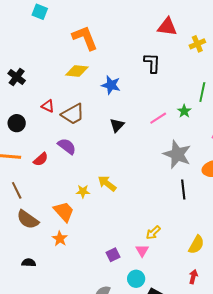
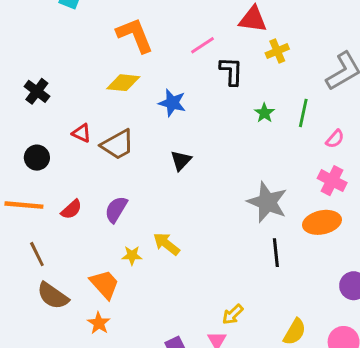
yellow cross: (197, 44) -> (277, 51), moved
green star: (184, 111) -> (264, 113), moved
pink line: (158, 118) -> (202, 45), moved
purple semicircle: (67, 146) -> (116, 209), moved, turned -96

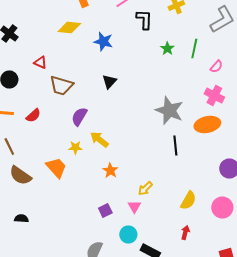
brown trapezoid: (118, 145) -> (61, 86), moved, turned 45
purple semicircle: (116, 209) -> (79, 116), moved
orange star: (99, 323) -> (110, 170), moved

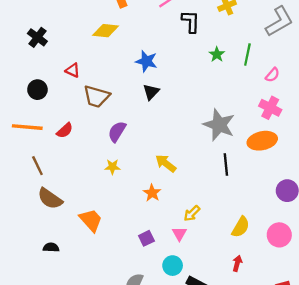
blue star: (103, 42) -> (146, 61), moved
yellow arrow: (99, 140) -> (166, 163), moved
orange trapezoid: (56, 168) -> (91, 220), moved

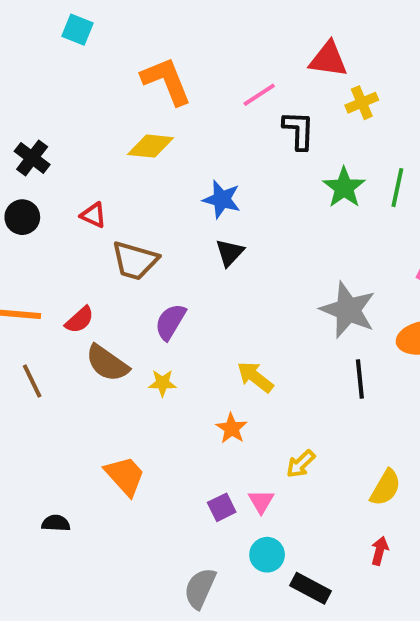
green star: (217, 54) -> (344, 188), size x1.5
black circle: (37, 90) -> (22, 217), moved
brown semicircle: (50, 199) -> (107, 363), moved
pink triangle: (179, 234) -> (261, 501), moved

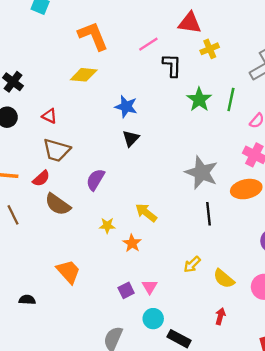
brown trapezoid: (135, 261) -> (57, 150), moved
yellow star: (162, 383) -> (107, 226), moved
yellow arrow: (301, 464) -> (192, 264), moved
yellow semicircle: (386, 488) -> (224, 279), turned 100

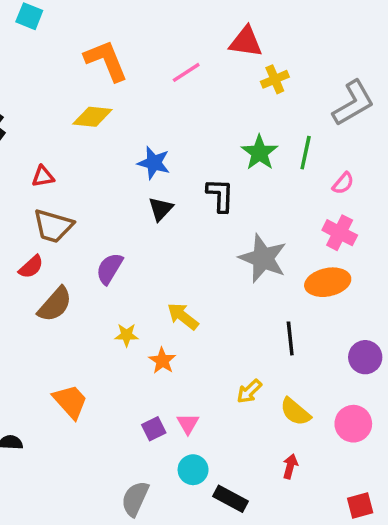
black L-shape: (172, 65) -> (220, 195), moved
red triangle: (50, 116) -> (43, 176), turned -35
brown semicircle: (58, 204) -> (55, 304), turned -84
black line: (209, 214) -> (290, 338), moved

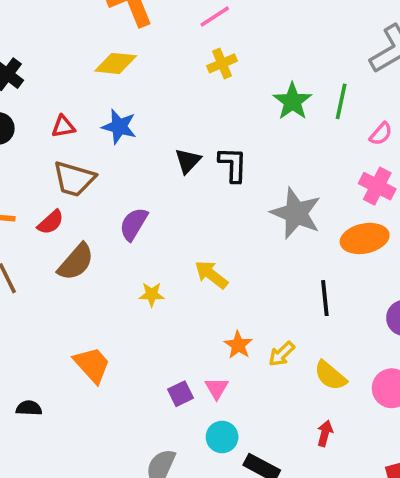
yellow cross: (275, 79) -> (222, 63), moved
blue star: (154, 163) -> (119, 127), moved
black L-shape: (220, 195) -> (233, 164), moved
orange star: (162, 361) -> (238, 345), moved

